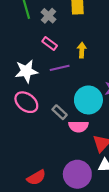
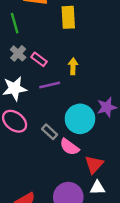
gray cross: (49, 16) -> (18, 53), moved
pink semicircle: (78, 127) -> (69, 147), turned 36

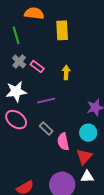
purple line: (50, 85) -> (46, 101), moved
cyan circle: (80, 119) -> (88, 133), moved, size x0.7
pink semicircle: (69, 147) -> (63, 142), turned 42

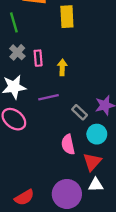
pink rectangle: (37, 66) -> (38, 58), turned 48
yellow arrow: (66, 72) -> (62, 67), moved
gray rectangle: (46, 129) -> (80, 112), moved

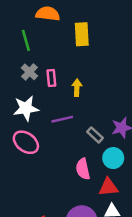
red triangle: (92, 162) -> (108, 187), turned 42

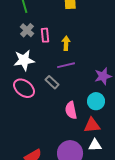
purple line: (62, 119) -> (66, 65), moved
gray rectangle: (95, 135) -> (52, 82), moved

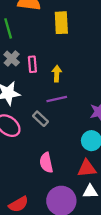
pink semicircle: (71, 110) -> (46, 163), moved

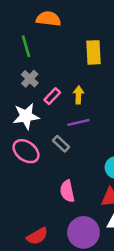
yellow rectangle: (61, 23) -> (93, 52), moved
pink rectangle: (32, 64) -> (52, 96), moved, turned 49

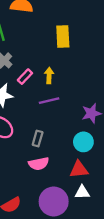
gray rectangle: (61, 144) -> (38, 138), moved, turned 63
pink semicircle: (67, 191) -> (39, 164), turned -90

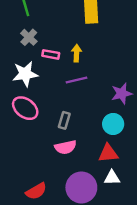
pink rectangle: (25, 77) -> (51, 54), turned 56

